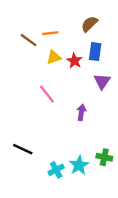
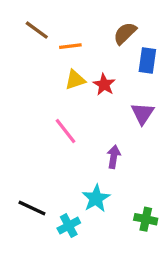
brown line: (29, 40) -> (37, 30), moved
blue rectangle: (95, 52) -> (147, 60), moved
cyan star: (79, 165) -> (96, 198), moved
cyan cross: (56, 170) -> (69, 226), moved

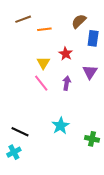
brown line: (37, 30) -> (23, 19), turned -56
yellow triangle: (75, 80) -> (43, 63), moved, turned -40
purple arrow: (114, 157) -> (67, 83), moved
cyan cross: (69, 226) -> (14, 152), moved

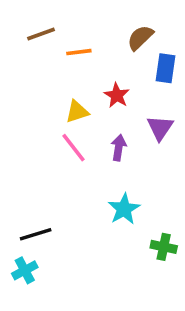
yellow triangle: (43, 63) -> (77, 112), turned 40
cyan star: (61, 126) -> (124, 209), moved
black line: (20, 132) -> (36, 234), turned -42

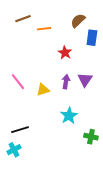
yellow triangle: (77, 112) -> (43, 90), moved
purple triangle: (160, 128) -> (85, 80), moved
pink line: (73, 148) -> (18, 82), moved

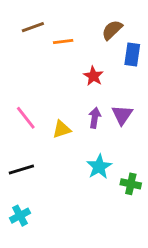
black line: (20, 130) -> (21, 170), moved
green cross: (91, 137) -> (131, 184), moved

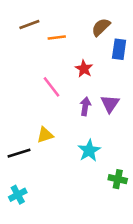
pink line: (26, 118) -> (51, 87), moved
yellow triangle: (62, 129) -> (45, 135), moved
green cross: (131, 184) -> (118, 179), moved

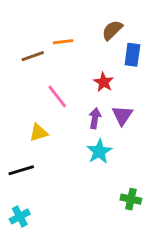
brown line: (29, 25) -> (33, 56), moved
red star: (84, 69) -> (104, 82), moved
yellow triangle: (45, 135) -> (39, 133), moved
cyan star: (89, 151) -> (99, 151), moved

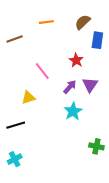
orange line: (63, 42) -> (46, 22), moved
brown line: (33, 56) -> (15, 39), moved
purple arrow: (95, 118) -> (70, 87), turned 32

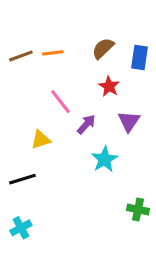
orange line: (46, 22) -> (53, 53), moved
brown semicircle: (83, 22) -> (103, 48), moved
purple arrow: (70, 87) -> (86, 124), moved

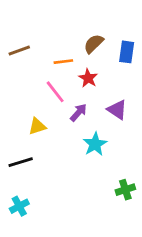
orange line: (53, 53) -> (63, 62), moved
red star: (109, 86) -> (88, 78), moved
purple triangle: (129, 121) -> (117, 110), turned -30
green cross: (138, 210) -> (125, 190), turned -30

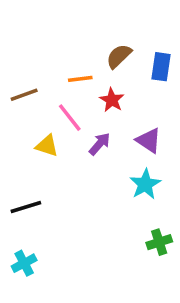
brown line: (19, 51) -> (24, 95), moved
yellow triangle: (37, 126) -> (47, 146), moved, turned 36
cyan star: (95, 144) -> (145, 184), moved

